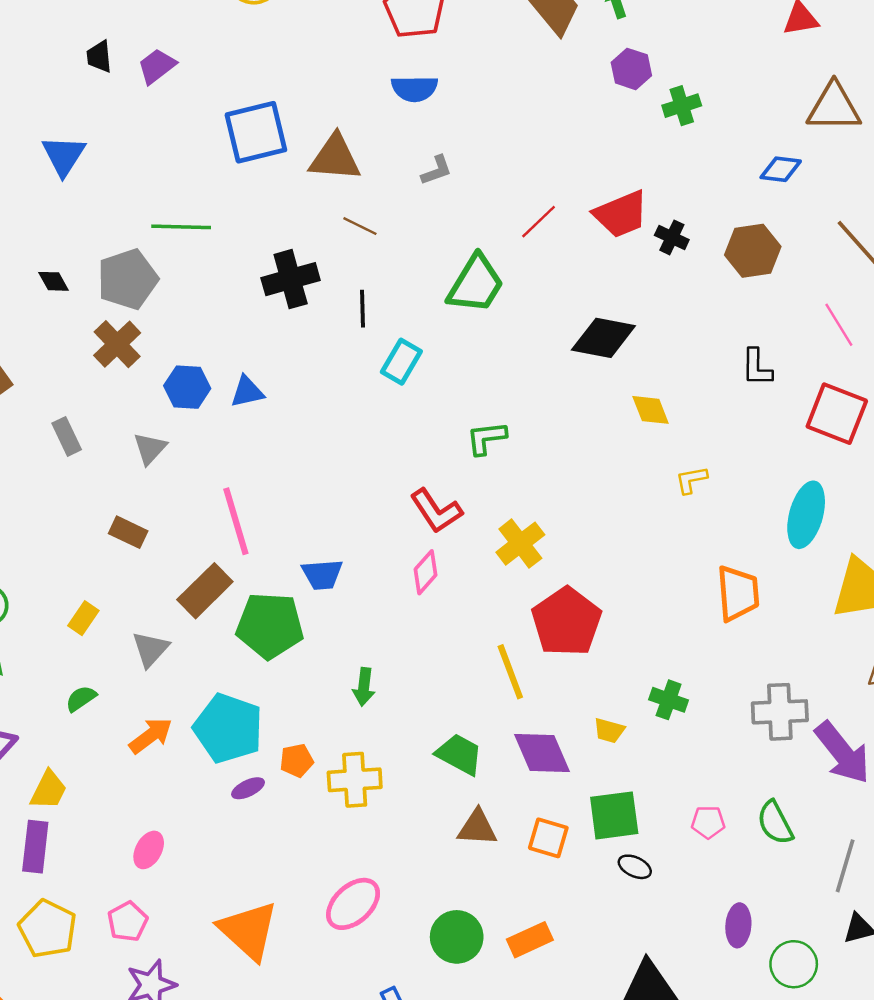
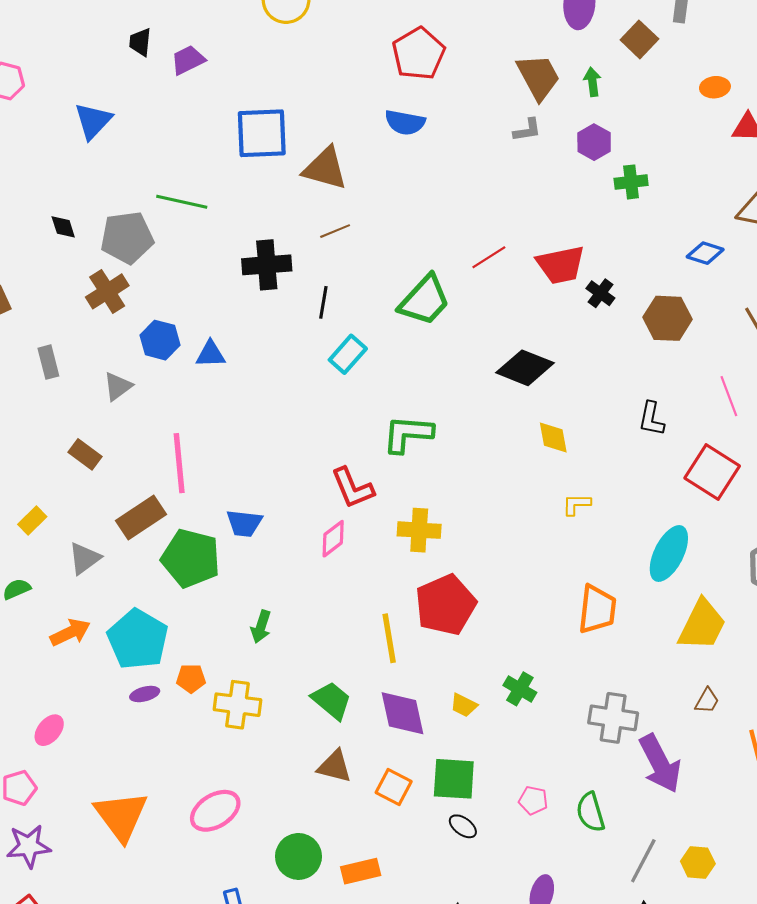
gray L-shape: (436, 170) -> (527, 130), moved
brown line: (360, 226) -> (335, 231), turned -60
green L-shape: (486, 438) -> (408, 434), size x1.4
yellow cross: (520, 544) -> (419, 530), turned 30

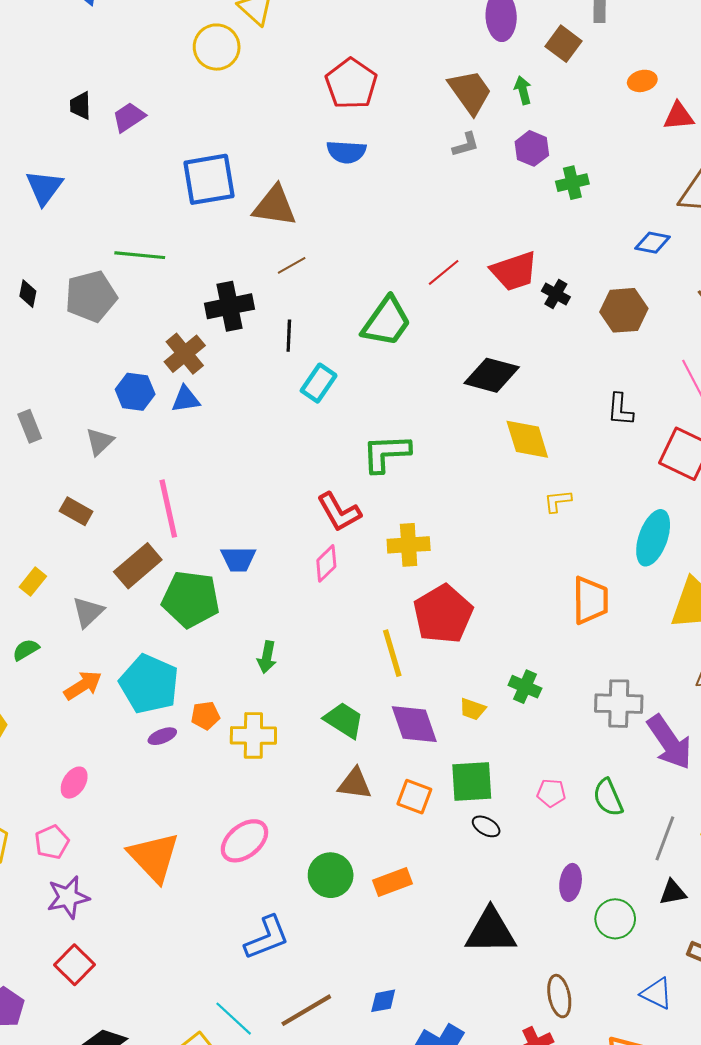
black diamond: (63, 227) -> (28, 294), turned 36
brown cross: (107, 291) -> (185, 354), moved
yellow diamond: (553, 437) -> (527, 439), size x1.4

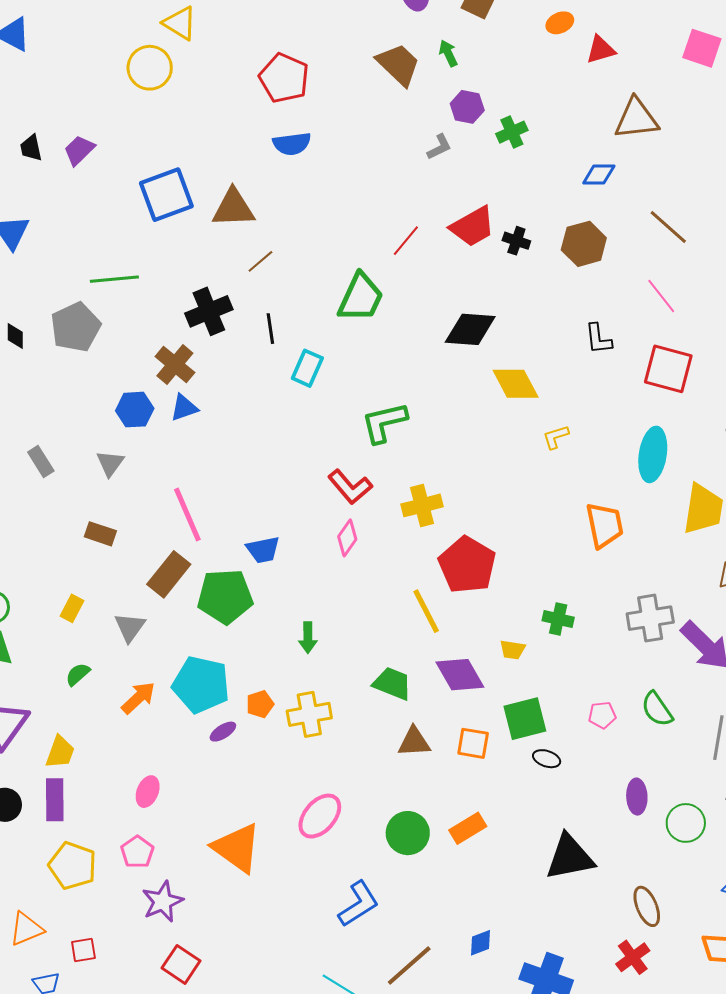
gray L-shape: (466, 145) -> (439, 147), moved

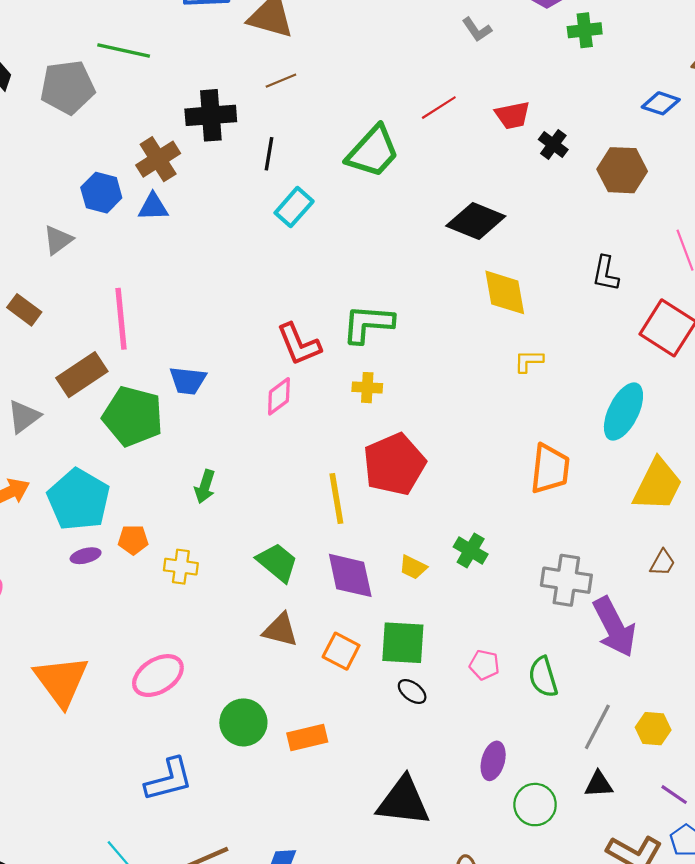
gray L-shape: (439, 147) -> (477, 30), moved, turned 64
red trapezoid: (473, 227) -> (513, 115), size x0.7
green L-shape: (384, 422) -> (368, 324), moved
yellow cross: (422, 505) -> (367, 388), size x0.7
yellow cross: (309, 714) -> (181, 567), size x0.7

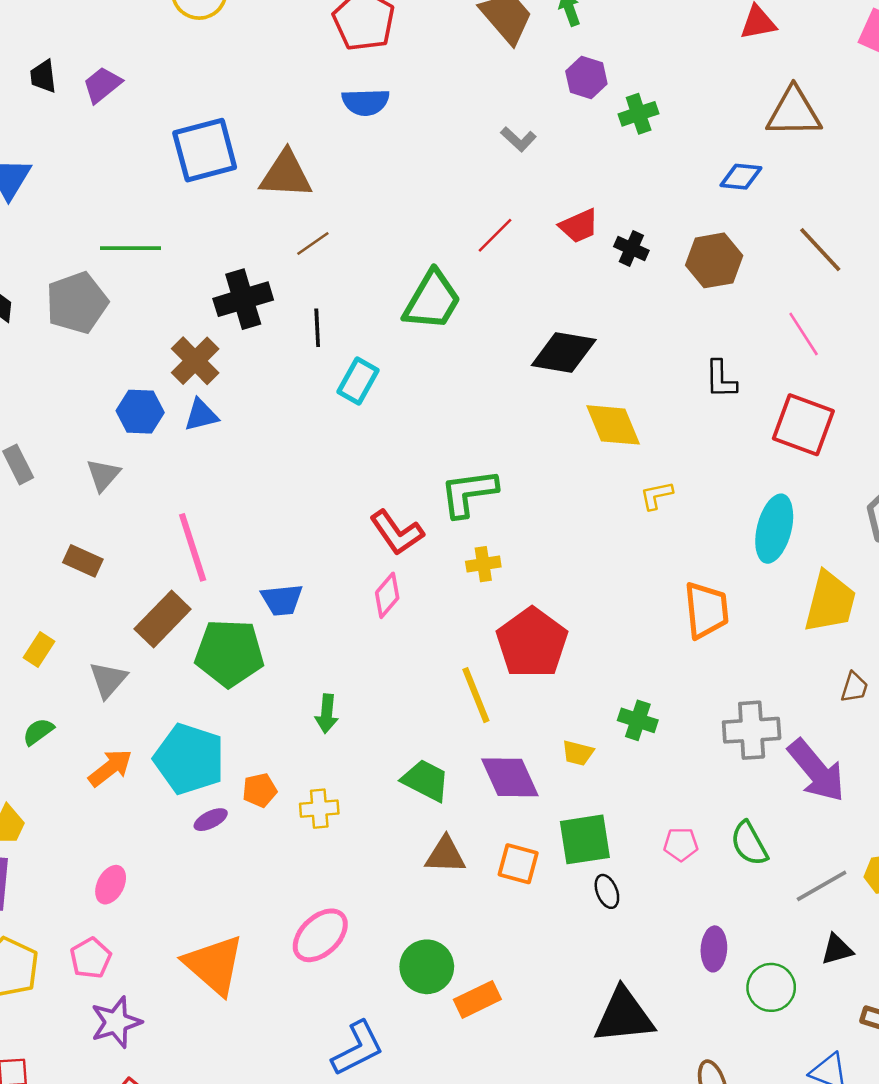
black ellipse: (412, 692) -> (607, 891), turned 44
gray line: (597, 727) -> (822, 886), turned 45
orange rectangle: (307, 737) -> (477, 999), moved

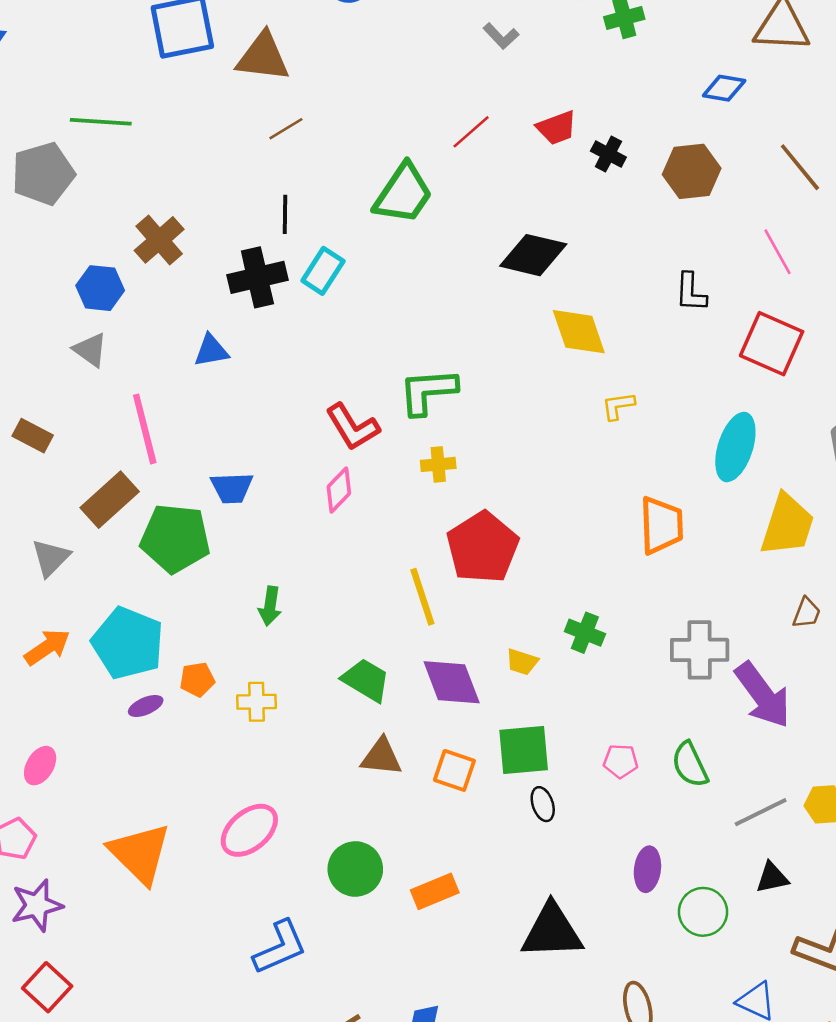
black cross: (243, 299) -> (257, 277), moved
blue triangle: (201, 415) -> (211, 351), moved
gray triangle: (103, 475) -> (90, 350), moved, turned -39
orange rectangle: (477, 999) -> (435, 891), moved

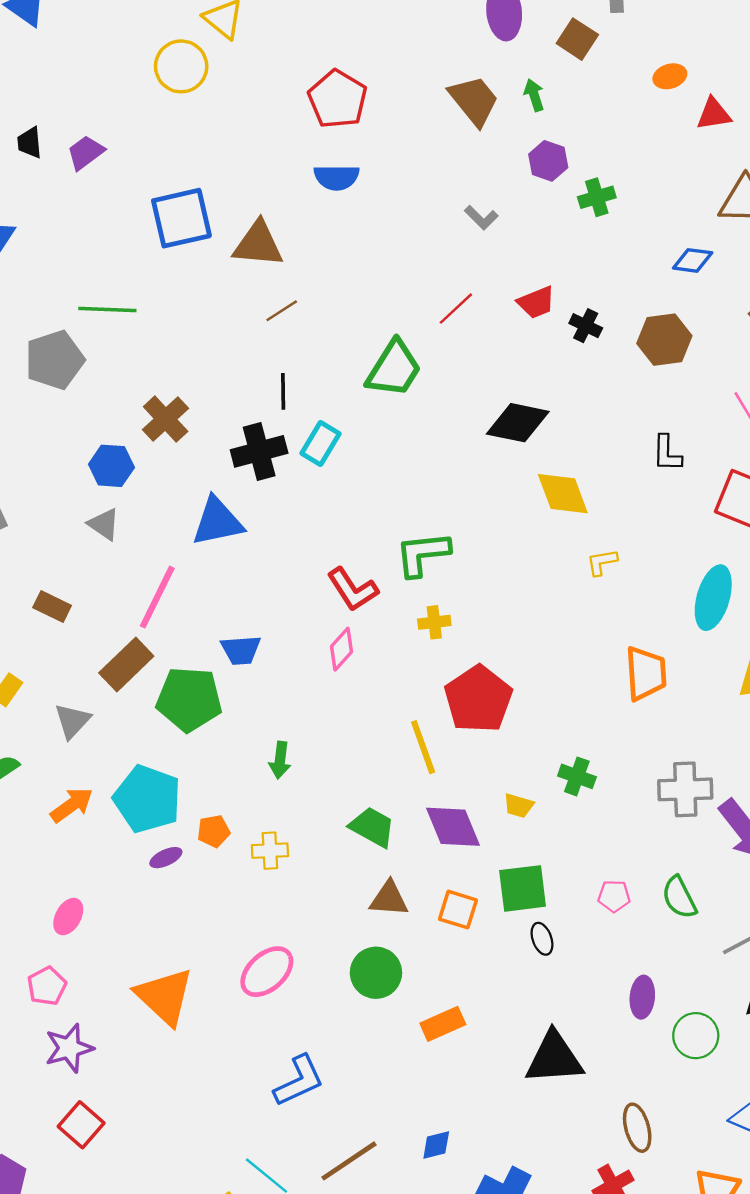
blue triangle: (211, 351) -> (218, 522), size x1.6
pink line: (145, 429) -> (157, 597), turned 42
green circle: (355, 869) -> (376, 973), moved

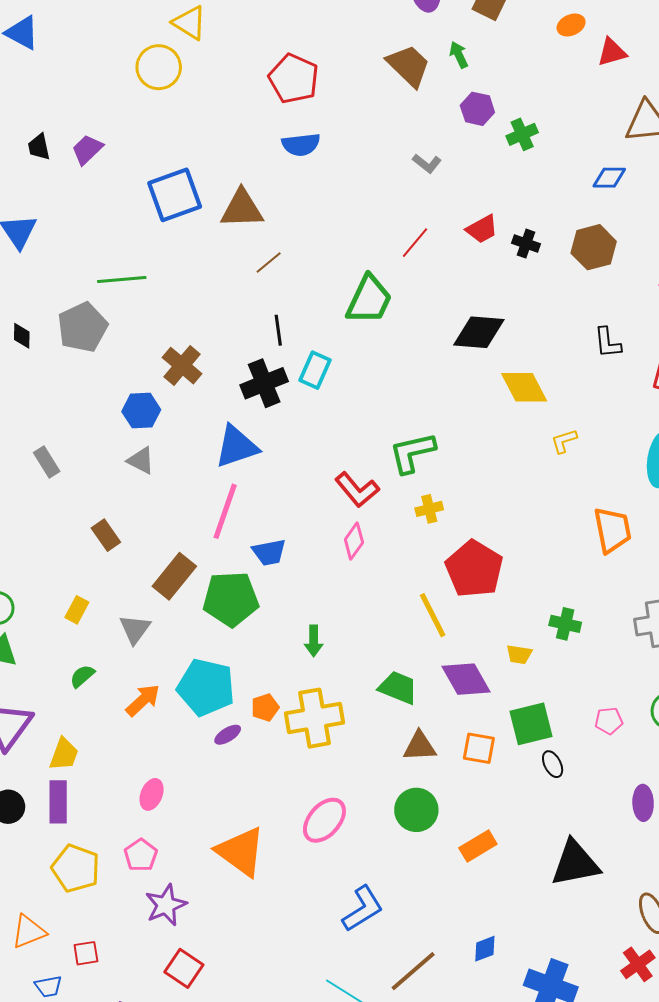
pink line: (157, 597) -> (225, 511), moved
brown rectangle: (52, 607) -> (106, 535), turned 36
yellow cross: (270, 851) -> (315, 718), size x1.8

